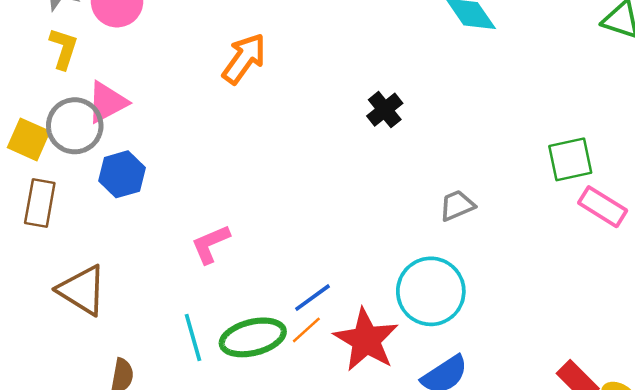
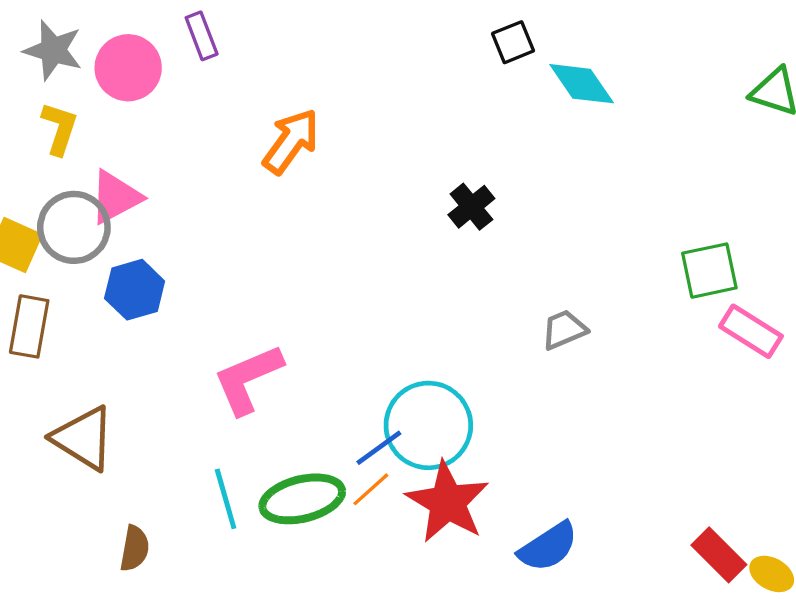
pink L-shape: (210, 244) -> (248, 379), size x1.4
cyan circle: (431, 291) -> (428, 425), moved

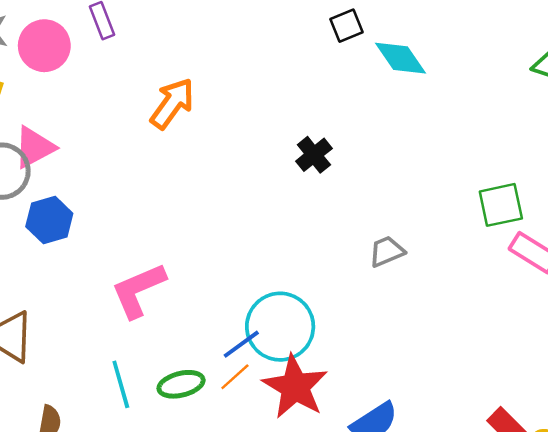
green ellipse: (302, 499) -> (181, 384), size x0.7

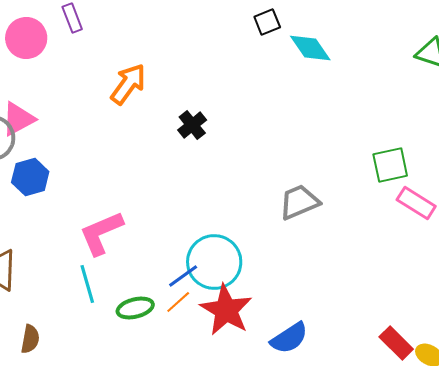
black cross: (314, 155) -> (192, 125), moved
gray trapezoid: (387, 251) -> (299, 202), size x1.4
cyan line: (121, 384) -> (87, 284), moved

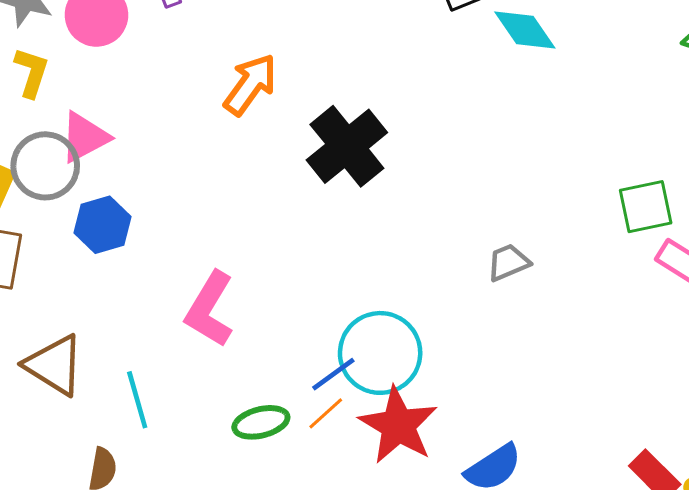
black cross: (192, 125) -> (347, 146), size x1.8
gray trapezoid: (299, 202) -> (508, 262), size x0.7
pink L-shape: (101, 233) -> (210, 309), turned -36
cyan line: (87, 284) -> (137, 400), moved

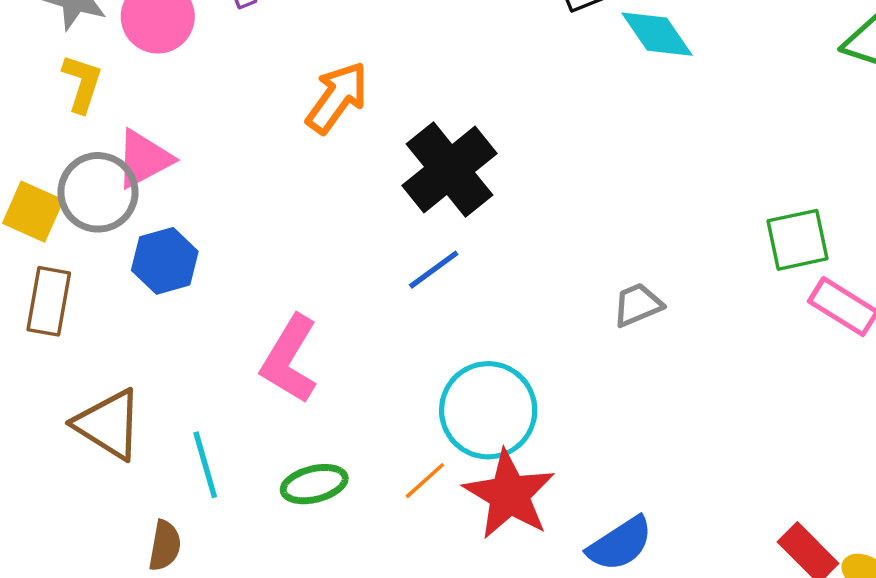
blue line: (333, 374) -> (434, 270), moved
green ellipse: (261, 422) -> (314, 484), moved

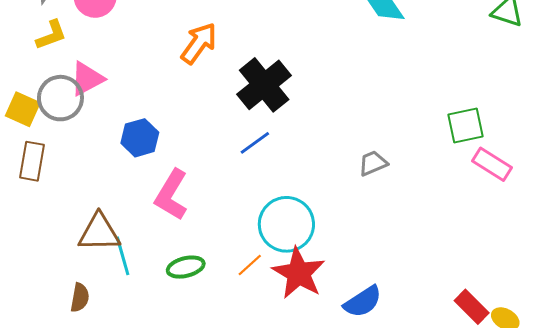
yellow L-shape: (82, 83) -> (51, 35), turned 52
blue hexagon: (165, 261) -> (140, 138), moved
brown triangle: (109, 424) -> (99, 232), moved, turned -33
brown semicircle: (165, 546) -> (80, 298), moved

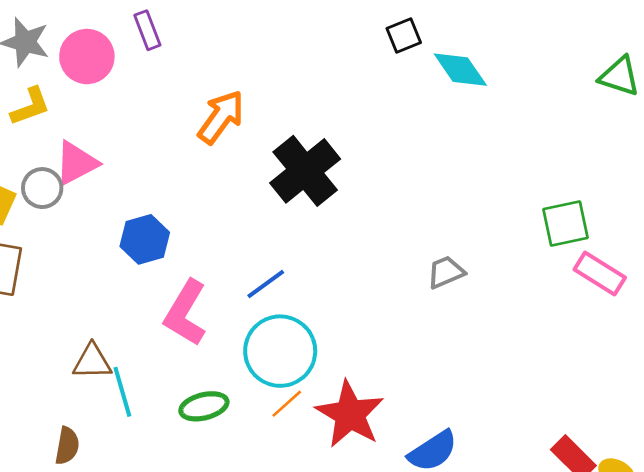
gray circle: (60, 98) -> (42, 188), size x0.7
blue line: (255, 143) -> (266, 284), moved
cyan circle: (286, 224) -> (280, 351), moved
brown triangle: (99, 232) -> (92, 362), size x0.7

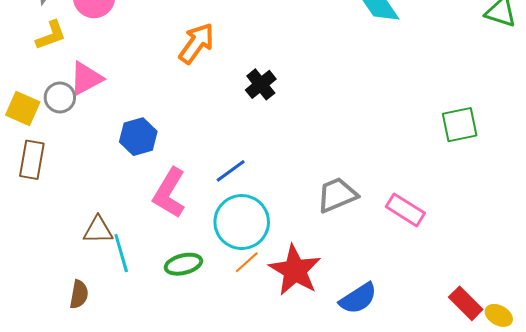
black cross: (305, 171) -> (261, 84), size x0.6
gray trapezoid: (446, 272) -> (337, 195), moved, size x1.4
pink rectangle: (600, 274) -> (405, 210), moved

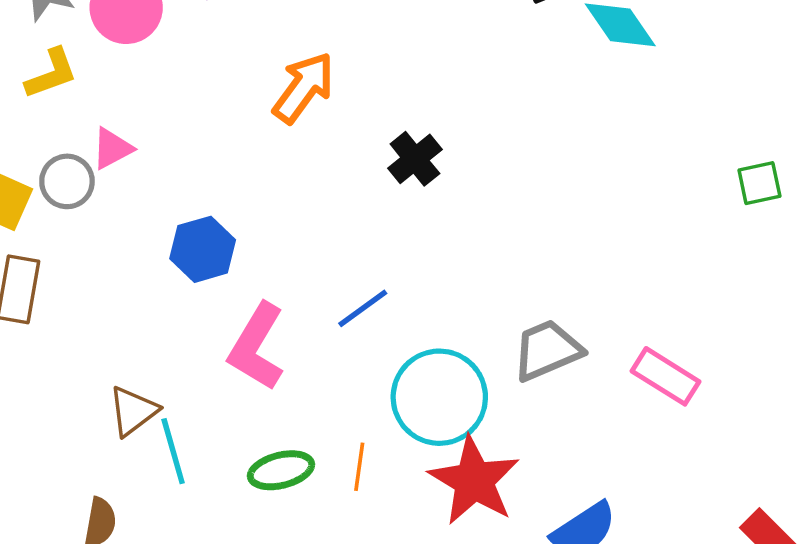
pink triangle: (86, 78) -> (112, 148), size x0.7
green square: (460, 125) -> (759, 183), moved, size x0.7
cyan circle: (242, 222) -> (439, 397), moved
brown triangle: (98, 230) -> (133, 411), turned -36
orange line: (247, 262) -> (359, 467), moved, turned -40

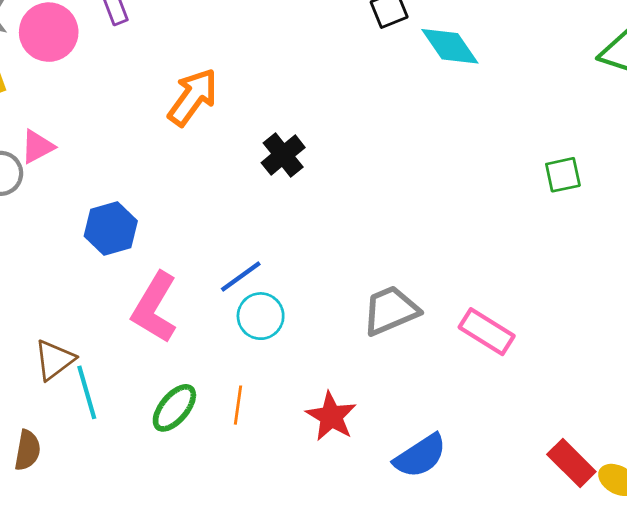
cyan circle: (439, 397) -> (261, 316), moved, size x0.6
green ellipse: (281, 470) -> (174, 408), turned -36
red star: (474, 481) -> (331, 416), size x0.7

